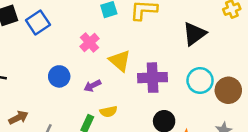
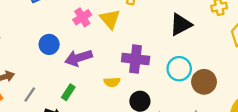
yellow triangle: (120, 61) -> (110, 19), moved
purple arrow: (92, 86) -> (79, 58), size x1.6
yellow semicircle: (108, 112) -> (112, 82), moved

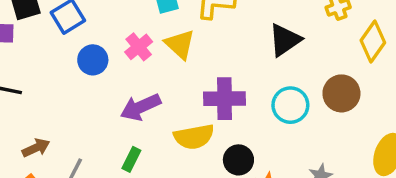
blue circle: (49, 44) -> (93, 60), moved
yellow semicircle: (112, 82) -> (194, 137), size x1.6
brown circle: (204, 82) -> (341, 93), moved

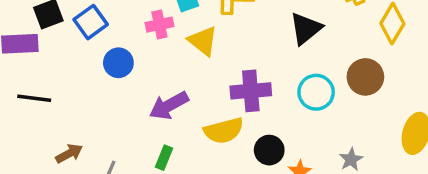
pink cross: (139, 47) -> (159, 25), moved, turned 32

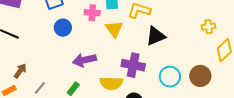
black triangle: (306, 29) -> (156, 36), moved
brown arrow: (69, 153) -> (20, 71), turned -42

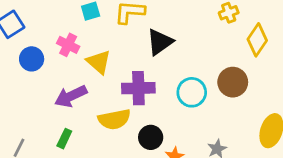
pink cross: (92, 13) -> (68, 45), moved, turned 35
yellow triangle: (114, 29) -> (99, 62), moved

